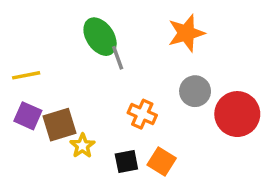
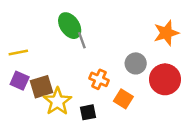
orange star: (186, 33) -> (166, 33), moved
yellow star: (82, 146) -> (57, 101), size x1.6
orange square: (162, 162) -> (123, 99), moved

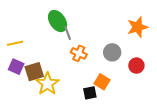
orange cross: (99, 79) -> (79, 53), moved
red circle: (165, 79) -> (136, 66), size x0.6
black square: (88, 112) -> (90, 93), moved

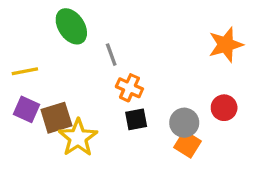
green ellipse: (58, 21) -> (71, 26), moved
gray circle: (112, 52) -> (184, 123), moved
orange square: (102, 82) -> (188, 144), moved
black square: (90, 93) -> (136, 119), moved

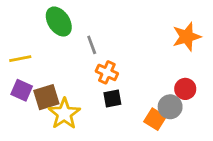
gray circle: (184, 123) -> (170, 107), moved

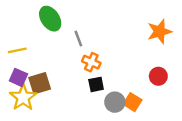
gray circle: (170, 107) -> (115, 102), moved
yellow star: (64, 114) -> (23, 97), moved

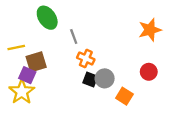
purple square: (18, 77) -> (27, 75), moved
brown square: (40, 83) -> (36, 62), moved
black square: (96, 84) -> (90, 80), turned 32
gray circle: (115, 102) -> (105, 78), moved

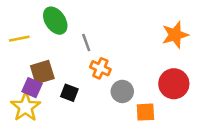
yellow line: (16, 47) -> (19, 39), moved
red circle: (149, 72) -> (174, 84), size x1.5
black square: (90, 80) -> (69, 93), moved
orange square: (124, 96) -> (145, 112), turned -35

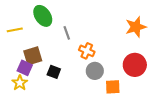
orange cross: (100, 68) -> (87, 51), moved
yellow star: (26, 107) -> (20, 83), size x0.7

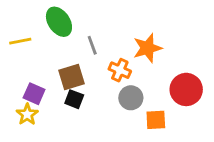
orange star: (136, 27) -> (147, 48), moved
brown square: (33, 56) -> (71, 77), moved

